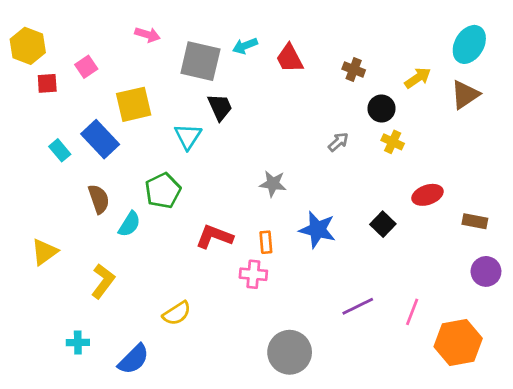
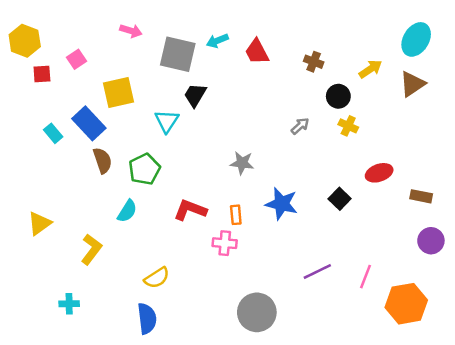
black trapezoid: (220, 107) -> (195, 95), turned -125
brown semicircle: (99, 199) -> (102, 160), moved
cyan semicircle: (129, 224) -> (127, 211), moved
blue semicircle: (134, 359) -> (147, 319), moved, turned -52

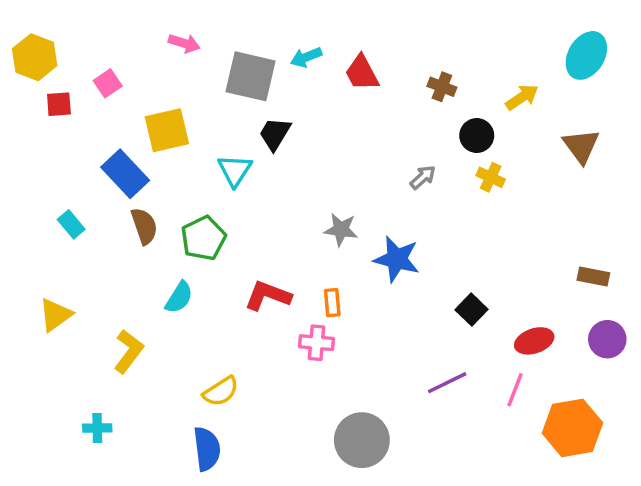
brown triangle: (412, 84) -> (581, 146), moved, turned -32
cyan rectangle: (53, 133) -> (71, 224), moved
red ellipse: (379, 173) -> (534, 341), moved
black square: (340, 199) -> (472, 310), moved
blue star: (282, 204) -> (397, 259), moved

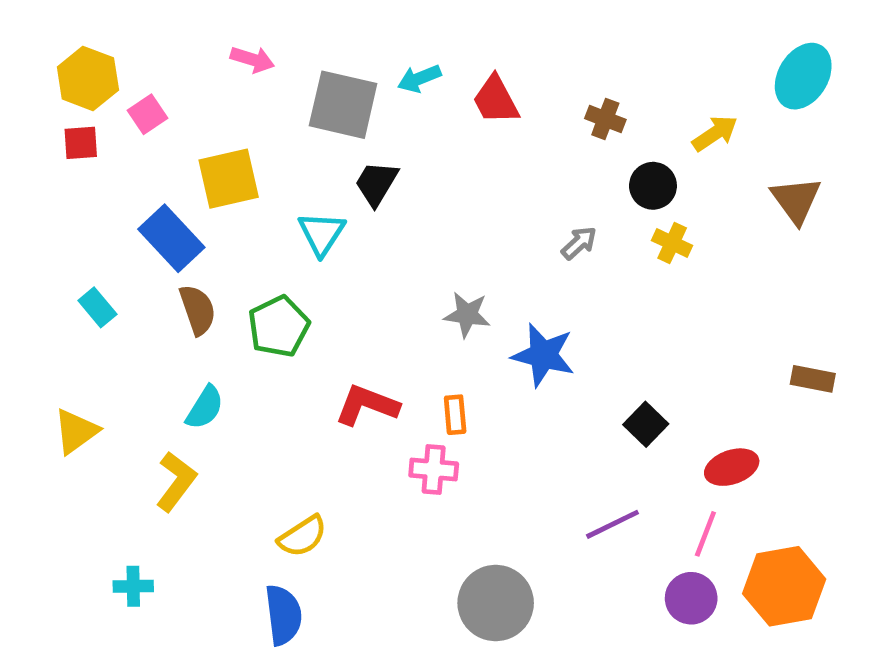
yellow hexagon: (35, 57) -> (88, 78), moved
cyan semicircle: (179, 297) -> (205, 408), moved
purple circle: (607, 339) -> (691, 598), moved

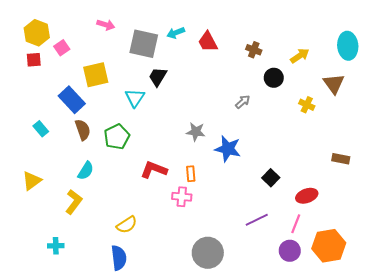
cyan ellipse: (803, 76) -> (348, 46), moved, turned -36
yellow cross: (672, 243) -> (307, 105), moved

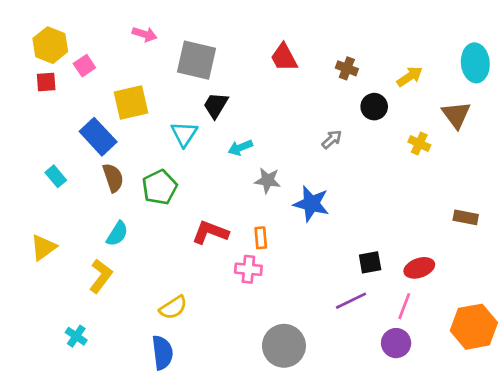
cyan arrow: (176, 33) -> (240, 148), moved
black square: (271, 178) -> (370, 262), moved, turned 36
cyan cross: (56, 246) -> (76, 336), turned 35
orange hexagon: (329, 246) -> (474, 327), moved

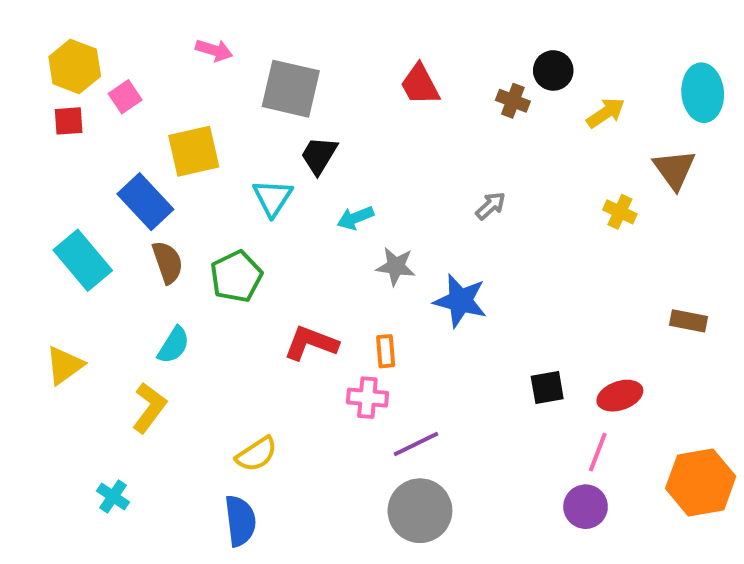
black circle: (374, 107) -> (553, 70), moved
cyan rectangle: (56, 176) -> (83, 260), size x1.8
purple line: (351, 301) -> (416, 444), moved

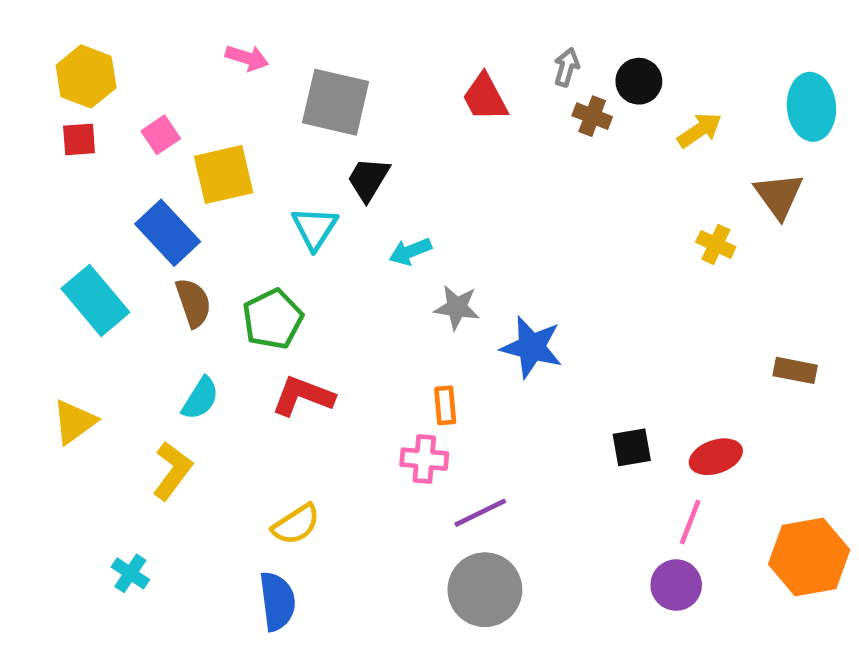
pink square: (125, 97) -> (161, 135), moved
gray arrow: (491, 206) -> (567, 67), moved, turned -32
red L-shape: (311, 343) -> (303, 396), moved

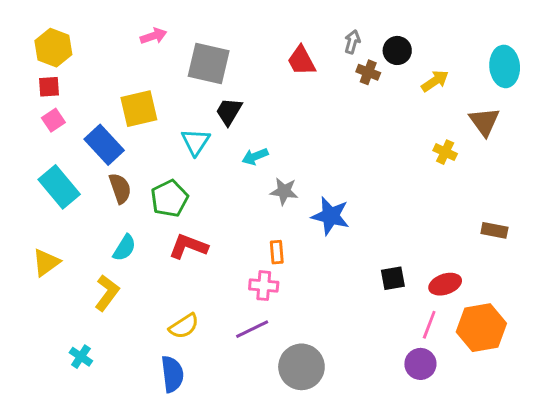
pink arrow: (247, 58) -> (153, 36), turned -35
pink square: (161, 135) -> (53, 120), moved
purple line: (480, 513) -> (252, 329), moved
orange hexagon: (809, 557) -> (481, 328), moved

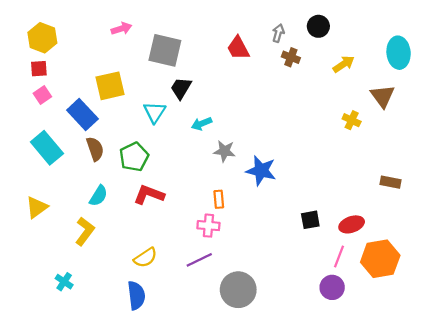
black circle: (397, 50) -> (318, 26), moved

